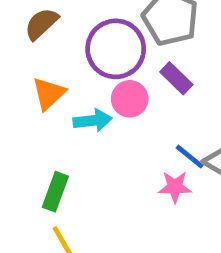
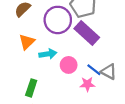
purple rectangle: (176, 78) -> (87, 33), size x1.6
pink circle: (130, 99) -> (69, 65), moved

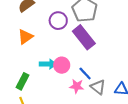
purple circle: (58, 20) -> (58, 21), size x0.7
cyan arrow: (48, 54) -> (48, 64), moved
gray triangle: (109, 72) -> (98, 87), moved

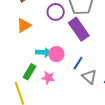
blue line: (85, 73) -> (78, 63), turned 72
green rectangle: (23, 81) -> (30, 72), moved
pink star: (77, 86) -> (48, 78), moved

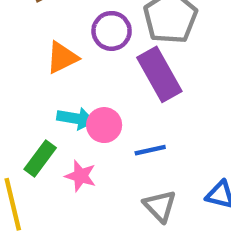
orange triangle: (24, 25) -> (62, 57), moved
blue line: (78, 63) -> (150, 150), turned 40
gray triangle: (89, 77) -> (160, 206), moved

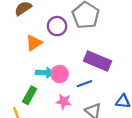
purple rectangle: (159, 74) -> (97, 61), moved, turned -30
pink star: (81, 176) -> (64, 101), moved

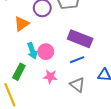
cyan arrow: (45, 73) -> (32, 51), turned 70
blue line: (85, 84) -> (77, 60), moved

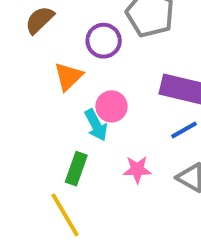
pink circle: (46, 52) -> (111, 106), moved

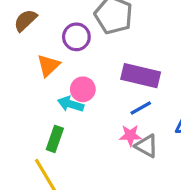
cyan arrow: (96, 125) -> (71, 104), turned 135
pink star: (137, 169) -> (130, 135), moved

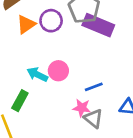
orange triangle: (48, 65) -> (26, 24), moved
purple rectangle: (141, 76) -> (98, 25), moved
pink circle: (83, 89) -> (58, 71), moved

